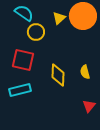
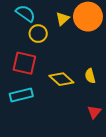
yellow diamond: (58, 75) -> (61, 79), turned -50

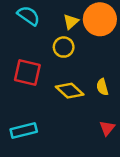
yellow circle: (38, 34) -> (64, 47), moved
cyan rectangle: (21, 95) -> (24, 130), moved

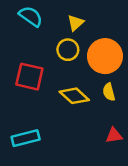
orange circle: (100, 19) -> (105, 56), moved
red triangle: (107, 128) -> (114, 136), turned 42

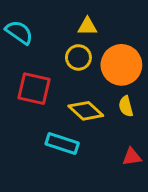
cyan semicircle: (31, 16) -> (19, 32), moved
yellow triangle: (76, 23) -> (87, 26), turned 42
cyan rectangle: (26, 138) -> (62, 143), moved, turned 32

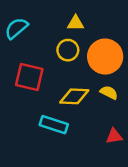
cyan semicircle: (19, 32) -> (16, 28), turned -75
yellow semicircle: (126, 106) -> (109, 92), turned 132
yellow diamond: (86, 111) -> (74, 96), turned -40

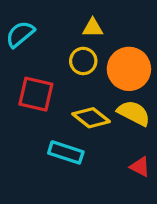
yellow semicircle: (109, 92) -> (134, 113), size x1.5
yellow diamond: (74, 96) -> (91, 118), turned 36
red triangle: (114, 136) -> (140, 167), turned 36

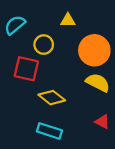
yellow circle: (83, 61) -> (44, 45), moved
yellow diamond: (91, 118) -> (52, 98), moved
cyan rectangle: (66, 152) -> (49, 131), moved

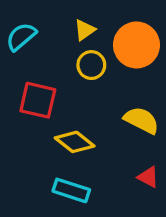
yellow triangle: (68, 20) -> (85, 30), moved, turned -35
yellow circle: (44, 45) -> (91, 65), moved
orange circle: (94, 50) -> (136, 45), moved

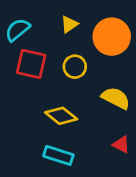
yellow circle: (91, 65) -> (75, 67), moved
red square: (38, 100) -> (31, 64), moved

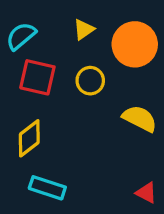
yellow diamond: (61, 116) -> (29, 138), moved, turned -76
red triangle: (121, 145) -> (146, 193), moved
cyan rectangle: (58, 155) -> (47, 188), moved

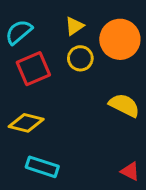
red square: (37, 77) -> (33, 69), turned -36
yellow circle: (90, 81) -> (80, 58), moved
yellow diamond: (29, 138) -> (26, 123), turned 52

